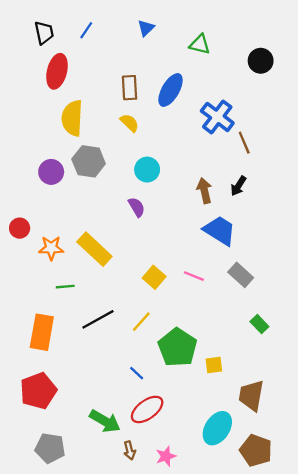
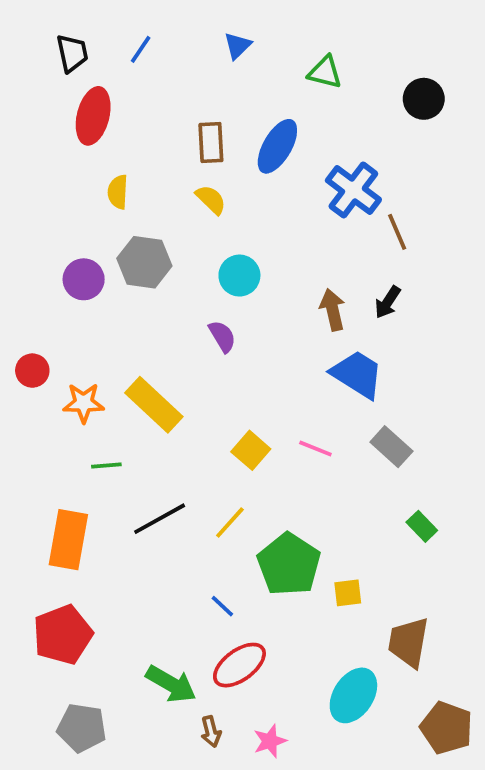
yellow semicircle: (72, 118) -> (118, 192), size x0.6
brown pentagon: (256, 450) -> (447, 728), moved

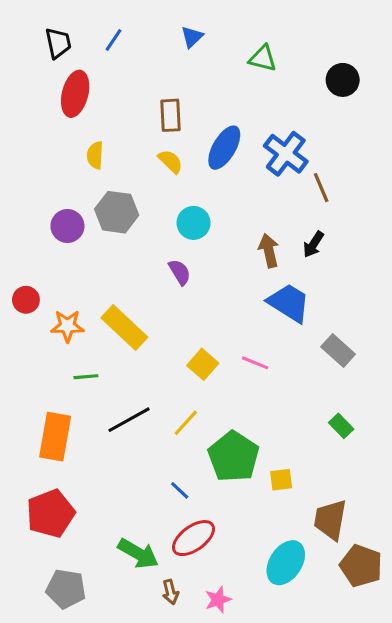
blue ellipse: (277, 146) -> (224, 148), moved
gray rectangle: (391, 447) -> (338, 351), moved
brown pentagon: (447, 728) -> (361, 566), moved

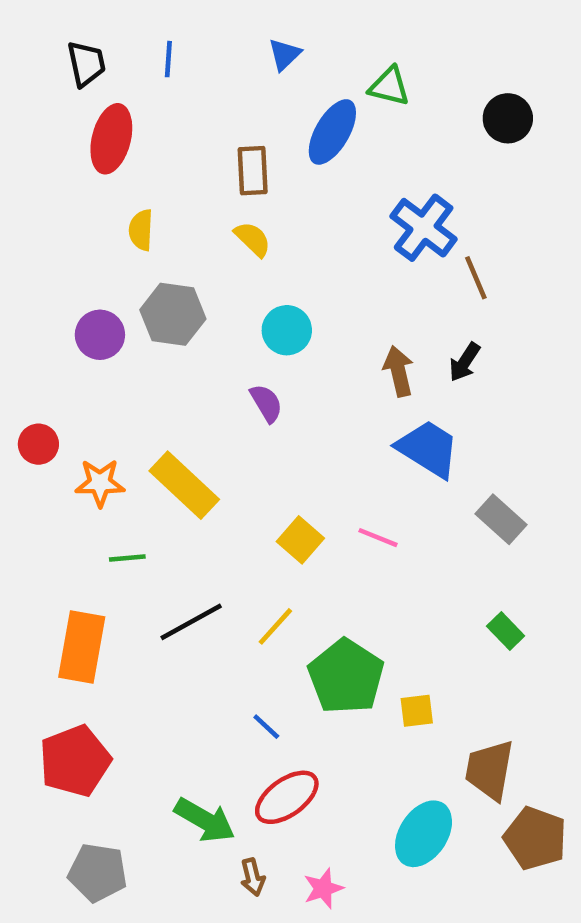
blue line: (114, 40) -> (168, 59), turned -30
blue ellipse: (224, 148) -> (332, 132), moved

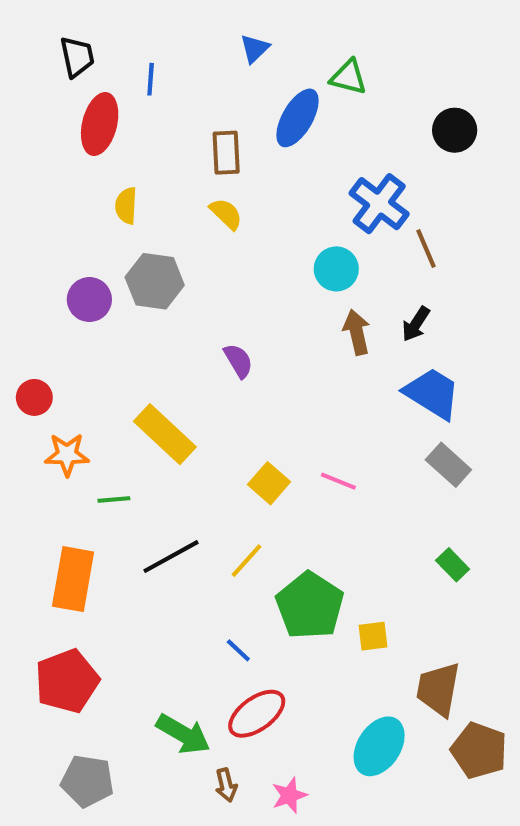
blue line: (168, 59) -> (151, 79), moved
black circle: (508, 118) -> (455, 130), moved
cyan circle: (287, 330) -> (336, 269), moved
blue trapezoid: (428, 449) -> (432, 393), moved
orange star: (100, 483) -> (67, 455), moved

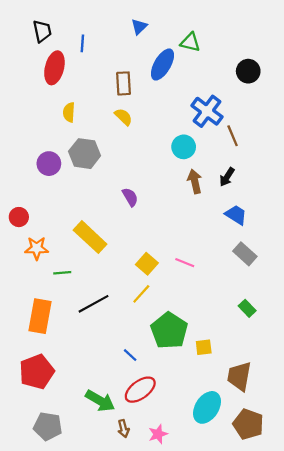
blue trapezoid: (432, 393) -> (236, 215), size x0.7
yellow line: (246, 561) -> (141, 294), moved
brown pentagon: (479, 750) -> (248, 424), moved

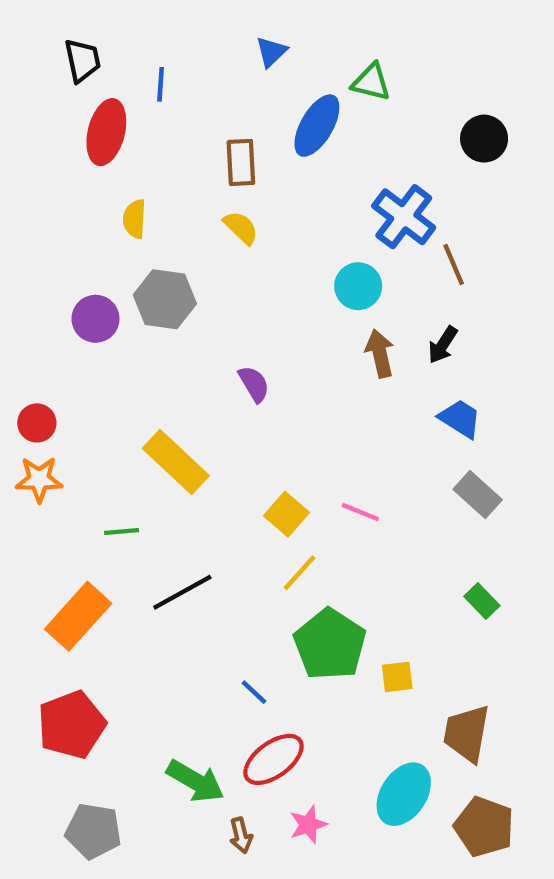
orange star: (37, 248) -> (39, 479), moved
yellow line: (141, 294) -> (300, 573), moved
orange rectangle: (40, 316) -> (78, 616), turned 32
pink star: (158, 434) -> (308, 825), moved

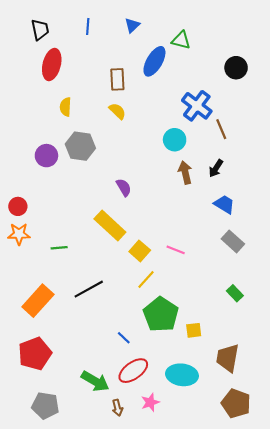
blue line: (161, 84) -> (88, 26), moved
yellow rectangle: (176, 462) -> (110, 225), moved
green line: (122, 531) -> (59, 248), moved
cyan ellipse: (404, 794) -> (182, 375), moved, turned 64

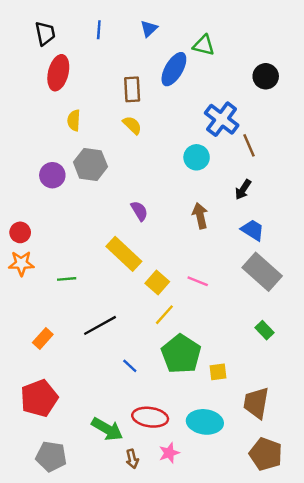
brown arrow: (185, 173) -> (200, 216), moved
gray rectangle: (233, 241) -> (262, 272), size x1.5
orange rectangle: (38, 301) -> (43, 338), size x0.6
blue line: (124, 338) -> (130, 366), moved
red ellipse: (133, 371) -> (150, 417), turned 44

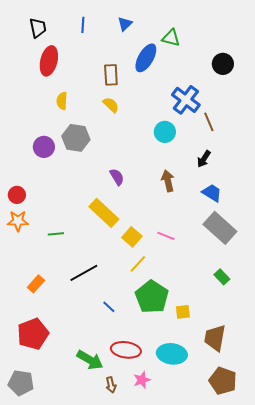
gray pentagon: (51, 456) -> (21, 383), moved

